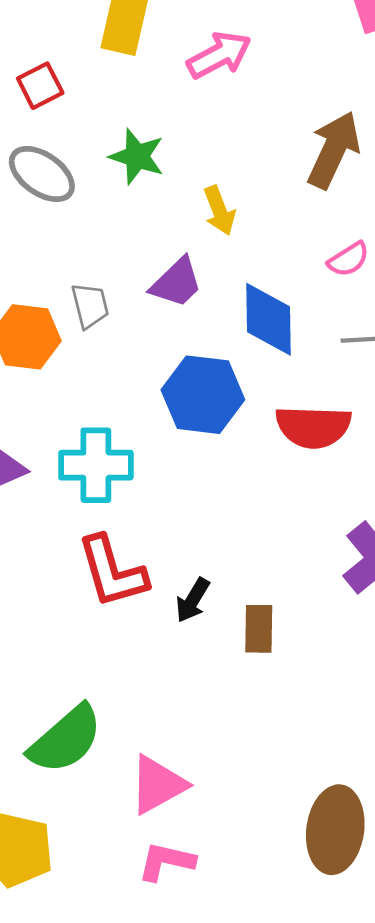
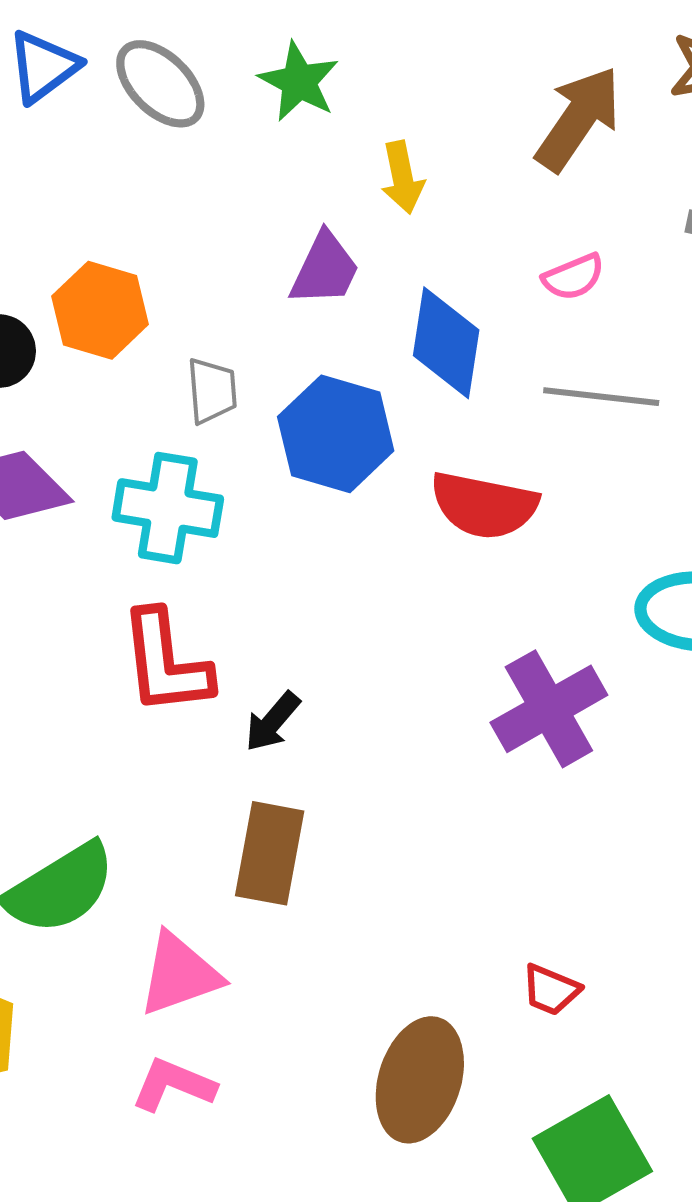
purple trapezoid: (177, 283) -> (325, 269), turned -30
gray trapezoid: (90, 306) -> (212, 391), moved
brown rectangle: (259, 629) -> (270, 853), moved, size x1.4

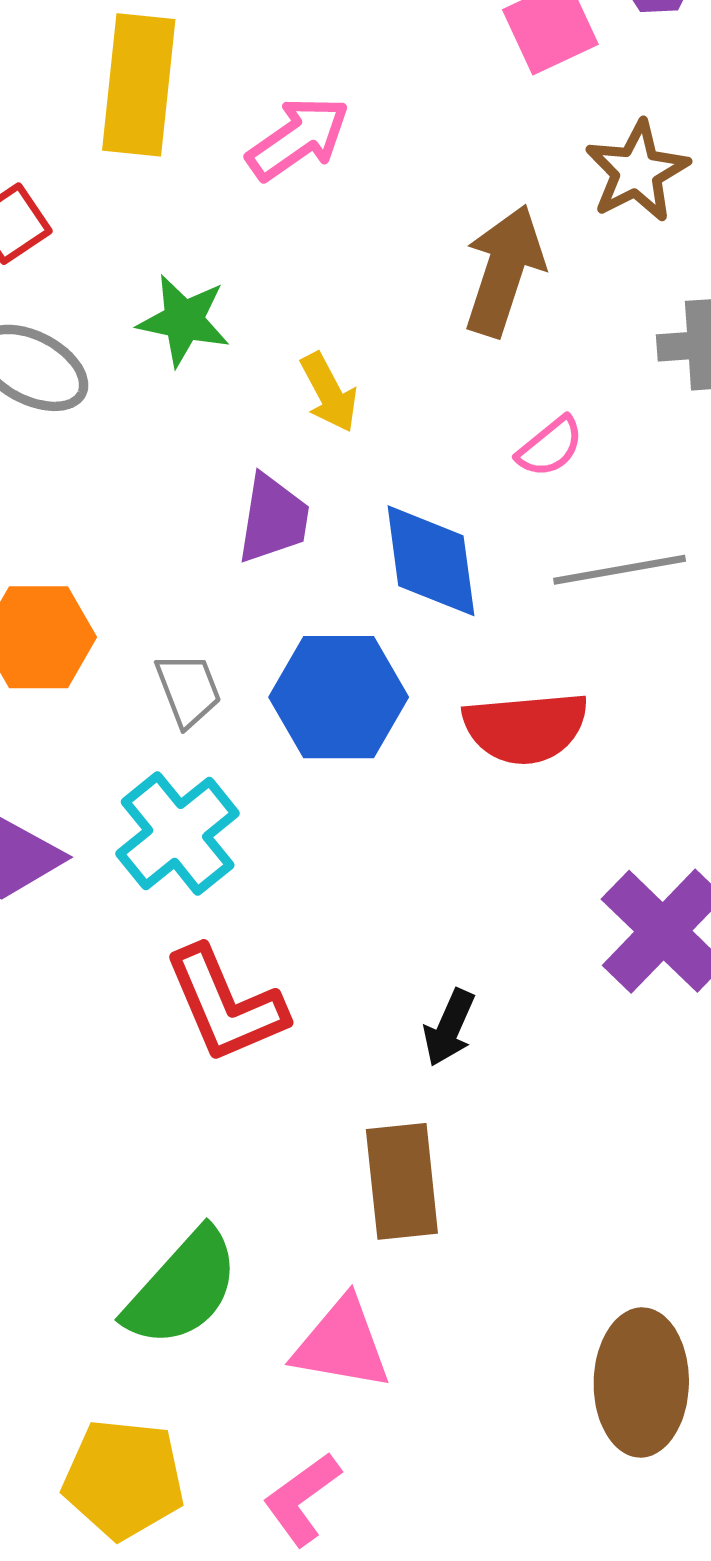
cyan cross: (168, 508) -> (178, 833), turned -32
black arrow: (272, 722) -> (449, 1028), moved
pink triangle: (179, 974) -> (342, 1344), turned 46
pink L-shape: (173, 1085) -> (302, 1499), moved, turned -42

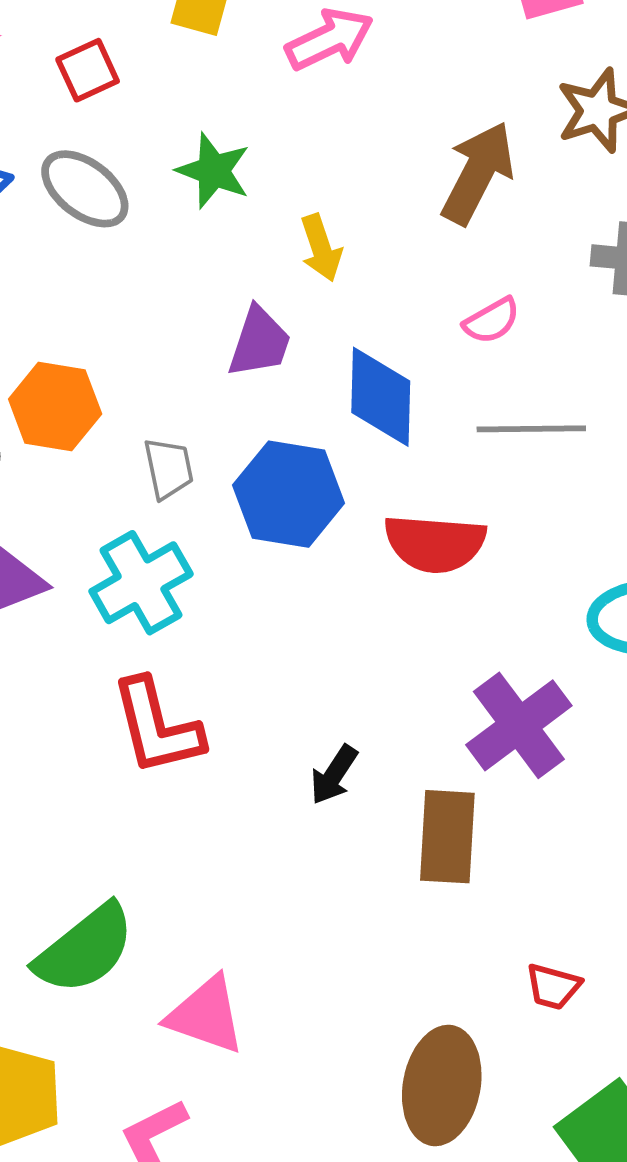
brown rectangle: (402, 1181) -> (447, 837), moved

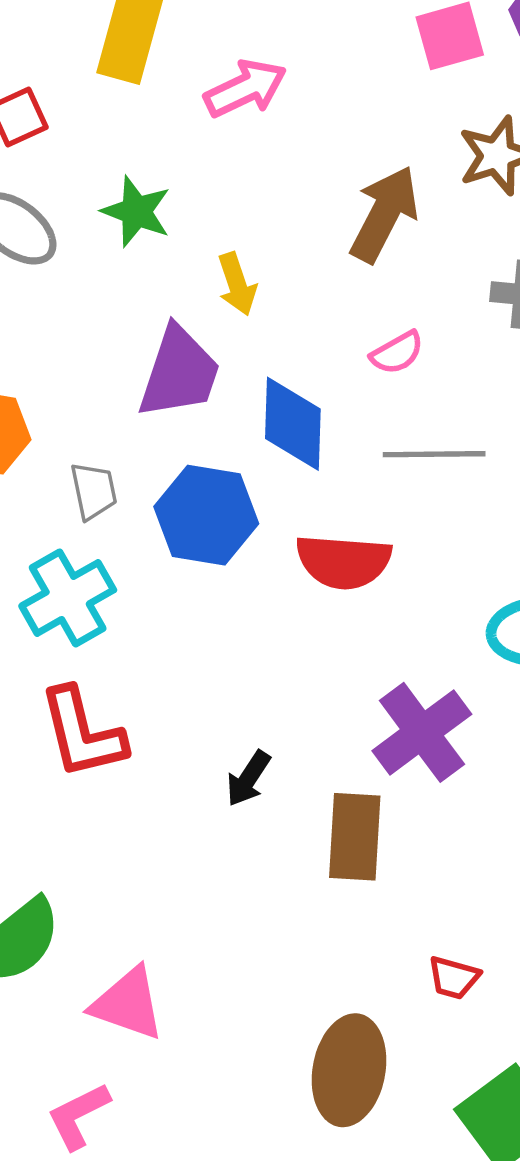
purple trapezoid: (259, 342) -> (179, 373), size x1.4

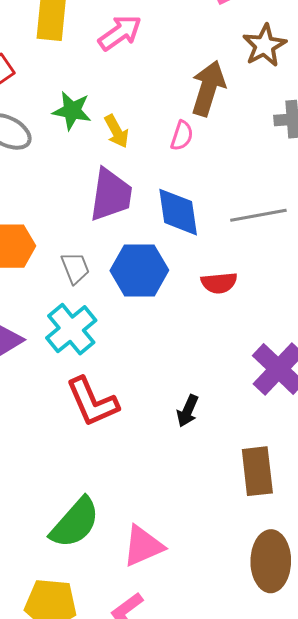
yellow arrow: (237, 284) -> (117, 131), moved
pink semicircle: (397, 353) -> (182, 136), moved, turned -32
red semicircle: (343, 562) -> (219, 283), size x0.7
brown rectangle: (355, 837) -> (257, 471), moved
pink triangle: (128, 1004) -> (143, 546), turned -33

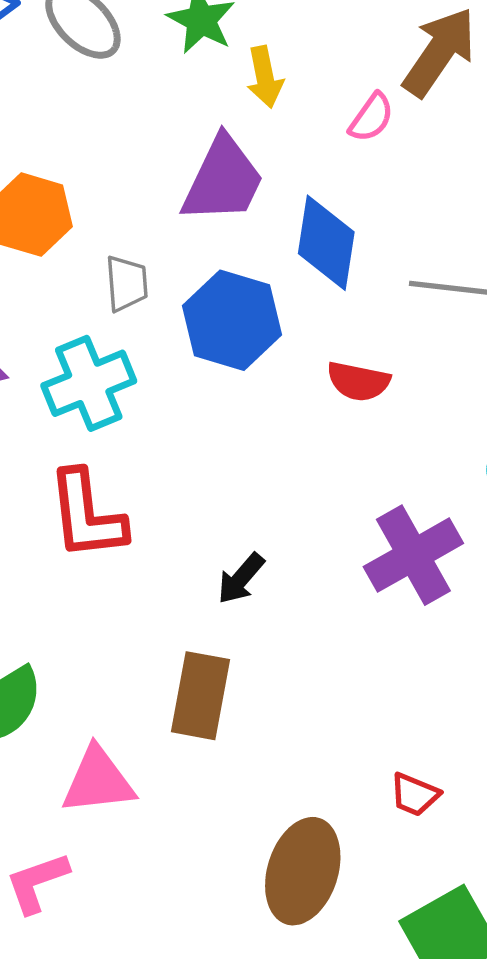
brown rectangle: (257, 471) -> (200, 696), moved

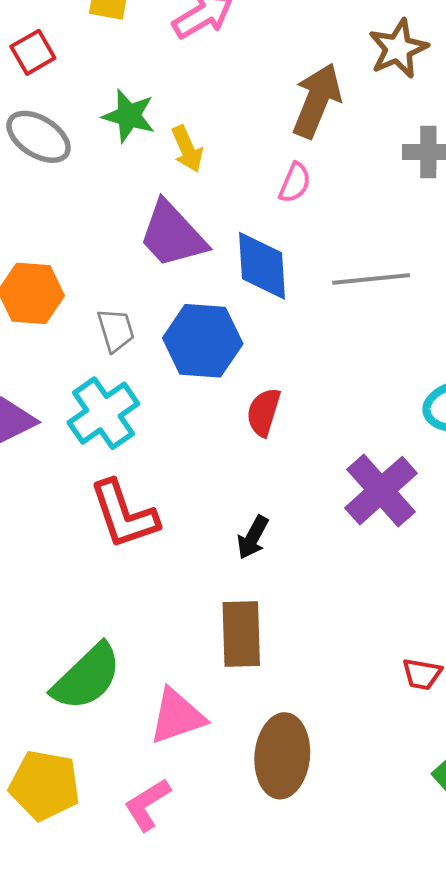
pink semicircle: (371, 118) -> (295, 183), moved
purple trapezoid: (223, 180) -> (172, 235), turned 124
red semicircle: (358, 381) -> (264, 412), moved, turned 108
brown ellipse: (303, 871) -> (282, 756), moved

